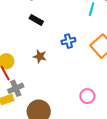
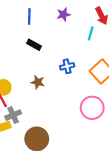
pink circle: (87, 96) -> (92, 108), moved, size x1.5

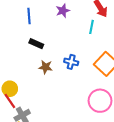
blue cross: (67, 66) -> (71, 62), turned 32
brown star: (38, 82) -> (46, 67), moved

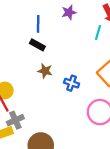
blue line: (29, 16) -> (38, 24), moved
blue cross: (71, 62) -> (72, 83), moved

